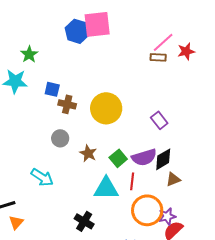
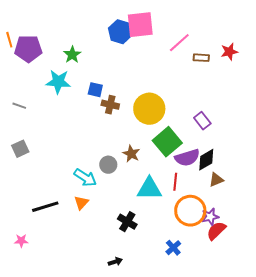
pink line: (163, 42) -> (179, 43), moved
gray circle: (60, 138) -> (108, 165), moved
green square: (118, 158) -> (167, 142), moved, size x1.6
orange triangle: (16, 222) -> (81, 203), moved

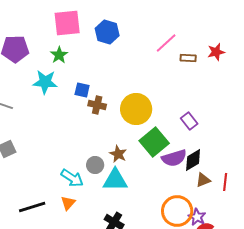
pink square: (140, 25) -> (67, 23), moved
red line: (175, 182) -> (225, 182), moved
cyan triangle: (149, 189) -> (115, 180), moved
purple star: (210, 217) -> (197, 217), turned -30

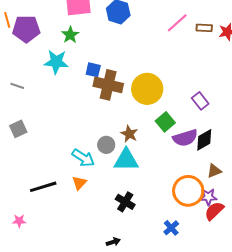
brown rectangle: (188, 58) -> (204, 28), moved
brown cross: (97, 105) -> (108, 85), size x1.6
green square: (154, 142) -> (165, 122), size x0.7
brown triangle: (203, 180) -> (214, 171), moved
purple star: (197, 217) -> (208, 197), turned -30

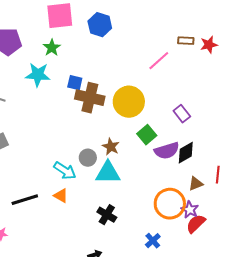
pink line: (177, 23) -> (159, 61), moved
orange triangle: (79, 183) -> (61, 196), turned -42
purple star: (208, 197) -> (190, 210), turned 30

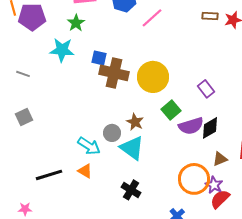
pink line: (159, 61) -> (152, 18), moved
cyan triangle: (108, 173) -> (132, 148), turned 36

